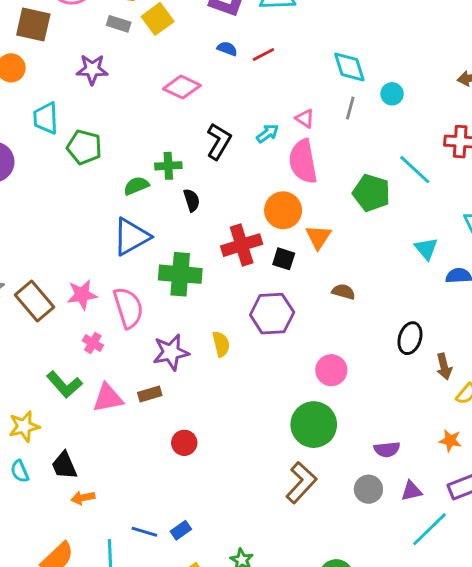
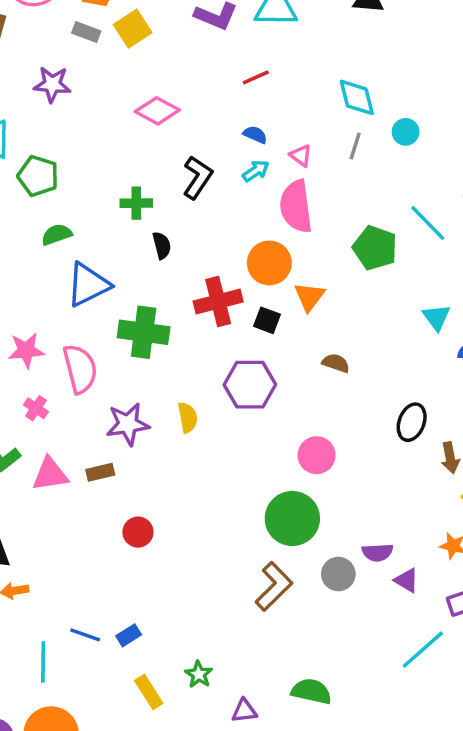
blue semicircle: (227, 49) -> (255, 135), moved
green semicircle: (136, 186) -> (57, 234), moved
gray circle: (368, 489) -> (338, 574), moved
purple triangle: (411, 491) -> (407, 580), moved, turned 40

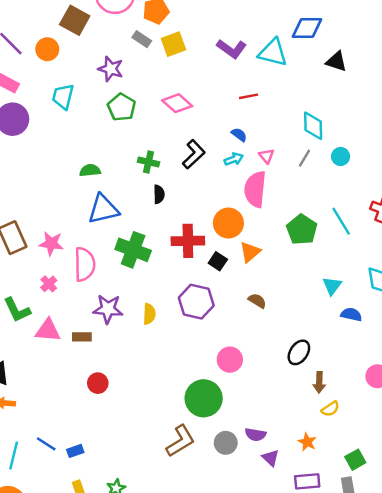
green pentagon: (38, 176) -> (122, 107), moved

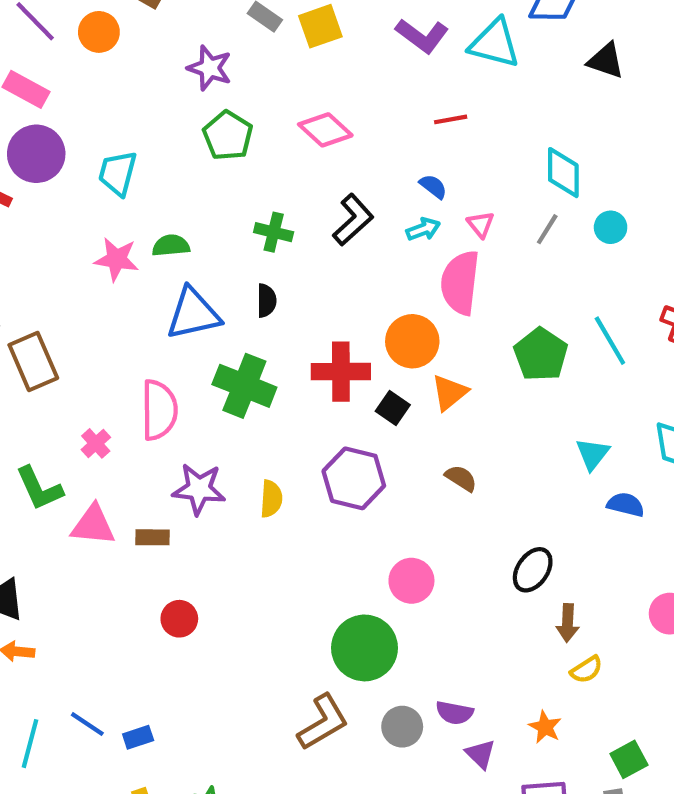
cyan trapezoid: (63, 97) -> (118, 173), moved
black semicircle: (159, 194) -> (266, 301), moved
pink star: (51, 243) -> (117, 259), moved

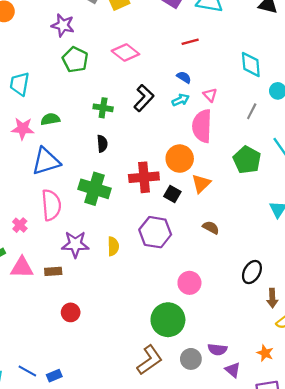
gray line: (547, 229) -> (252, 111), moved
blue triangle: (193, 314) -> (46, 161), moved

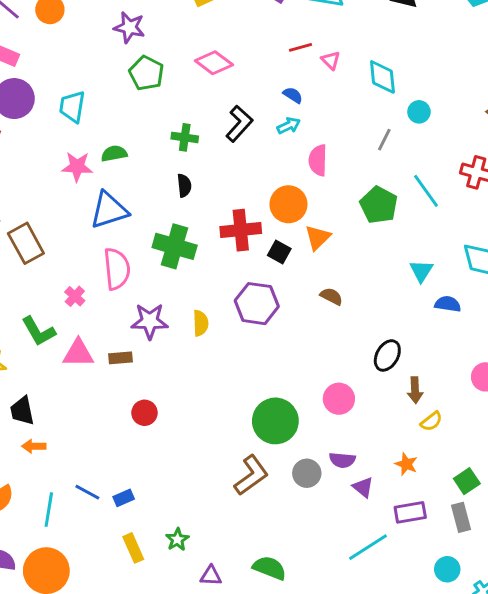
pink triangle: (210, 95) -> (331, 60), moved
pink semicircle: (202, 126) -> (318, 160), size x0.7
pink circle: (189, 283) -> (339, 399), moved

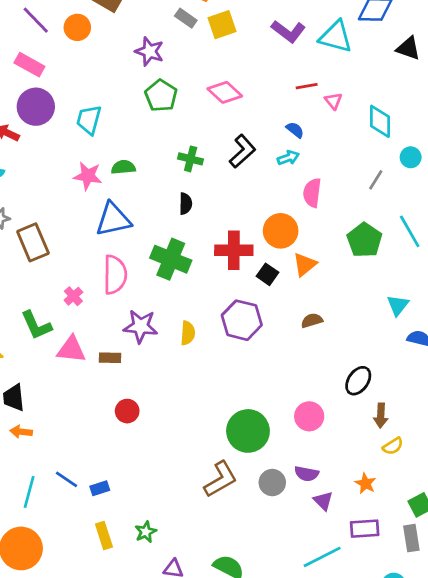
brown semicircle: (331, 296) -> (312, 320), turned -50

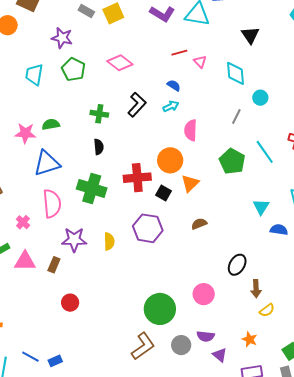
black triangle: (408, 48) -> (250, 35), moved, turned 42
cyan trapezoid: (89, 120) -> (34, 75), moved
brown rectangle: (110, 358) -> (54, 265), turned -63

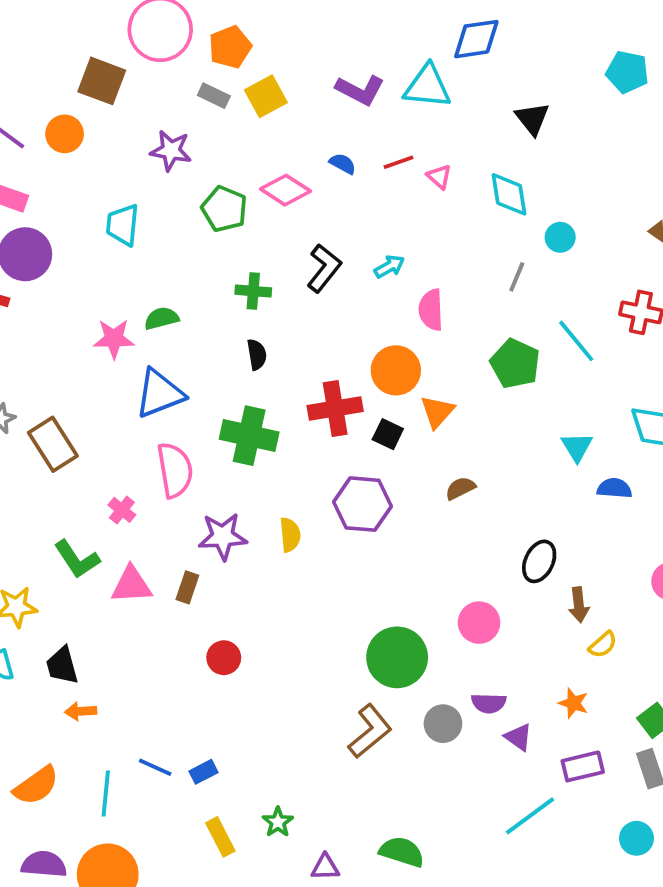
green pentagon: (73, 69) -> (224, 209), moved
blue semicircle: (174, 85) -> (343, 164), moved

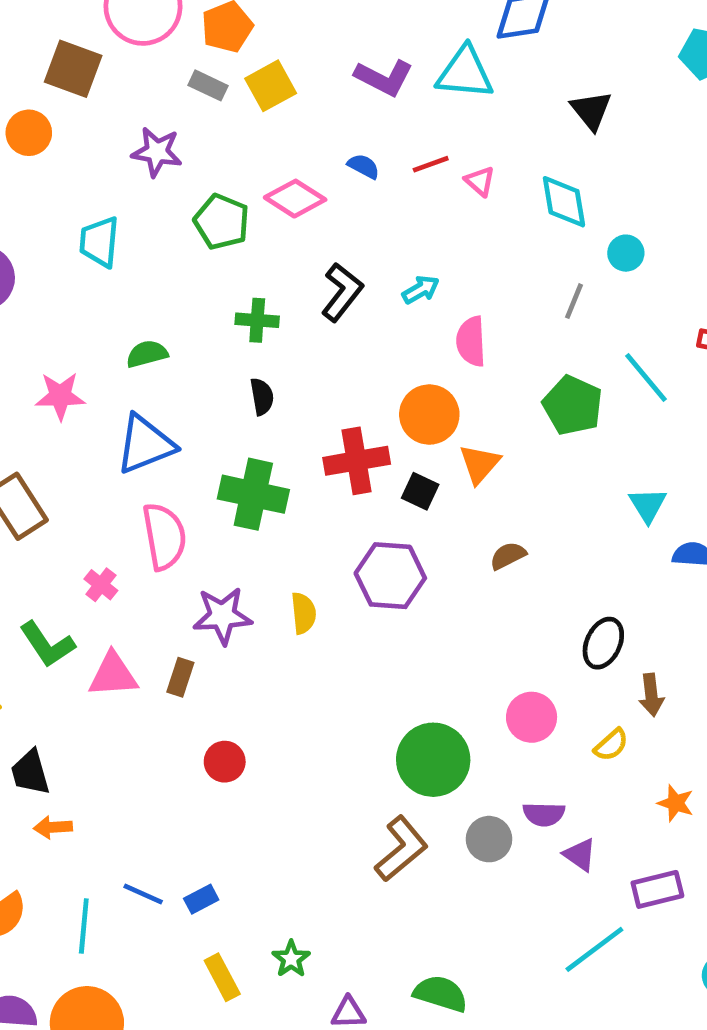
pink star: (114, 339) -> (60, 396), moved
yellow semicircle: (603, 645) -> (611, 745), moved
orange star: (573, 703) -> (676, 803), moved

